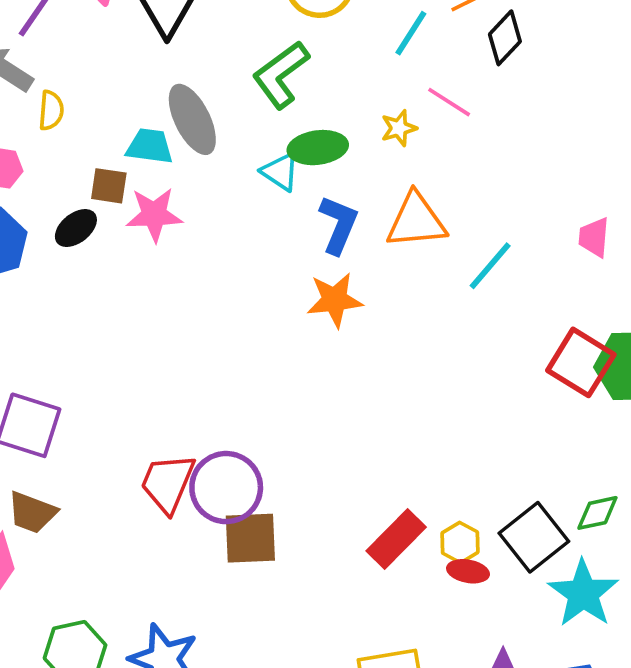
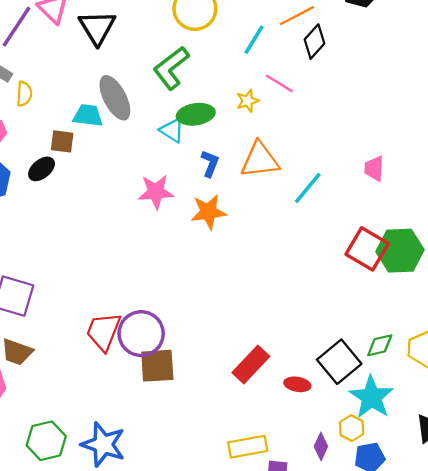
pink star: (154, 215) -> (156, 192), moved
blue L-shape: (338, 225) -> (210, 164), size x0.7
yellow hexagon: (460, 543) -> (352, 428), moved

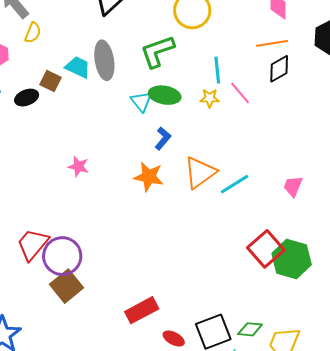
cyan line: (254, 40) -> (217, 70), moved, turned -56
orange triangle: (260, 160) -> (200, 173), moved, turned -48
pink star: (156, 192) -> (78, 166), moved, size x0.7
brown square: (157, 366) -> (67, 286), turned 36

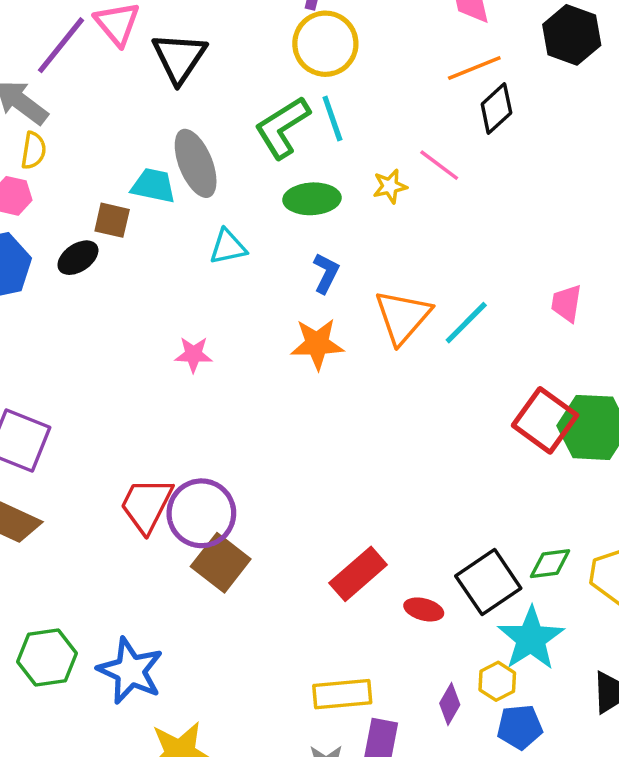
yellow semicircle: (33, 33) -> (33, 150), moved
cyan line: (217, 70) -> (332, 119), moved
cyan triangle: (141, 102) -> (228, 247), moved, turned -50

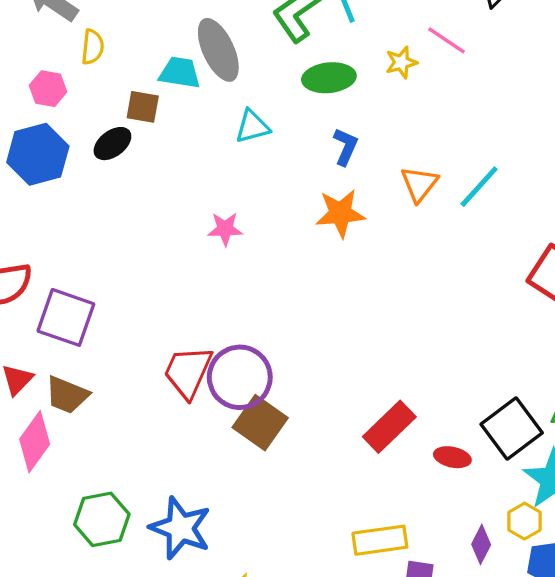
yellow semicircle: (33, 150) -> (93, 47), moved
orange triangle: (403, 317) -> (419, 184), size x0.7

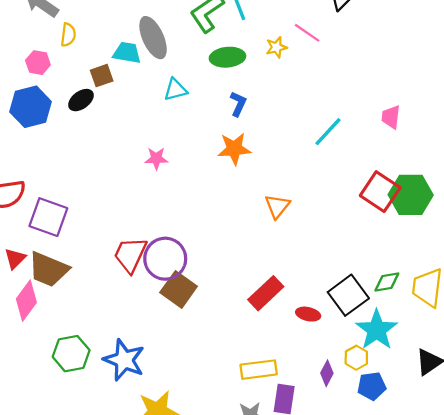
brown square: (143, 107) -> (102, 76), turned -30
orange triangle: (419, 184) -> (277, 206), moved
brown trapezoid: (67, 395) -> (48, 269), size x1.4

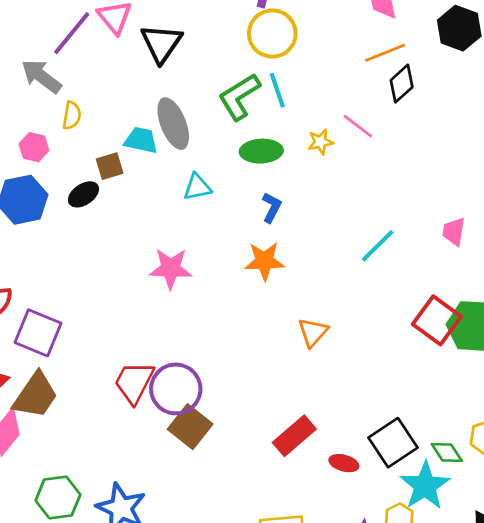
pink star: (156, 158) -> (171, 268), size x1.5
brown trapezoid: (48, 269) -> (35, 395), turned -81
green diamond: (387, 282) -> (447, 452), moved, turned 64

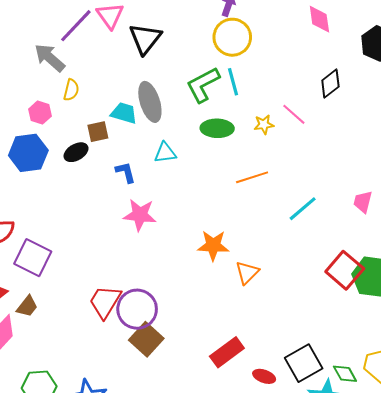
orange line: (385, 53) -> (252, 177), moved
blue L-shape: (272, 207) -> (126, 172), moved, turned -45
orange star: (264, 261) -> (213, 245), moved
brown trapezoid: (35, 395) -> (27, 306), size x0.6

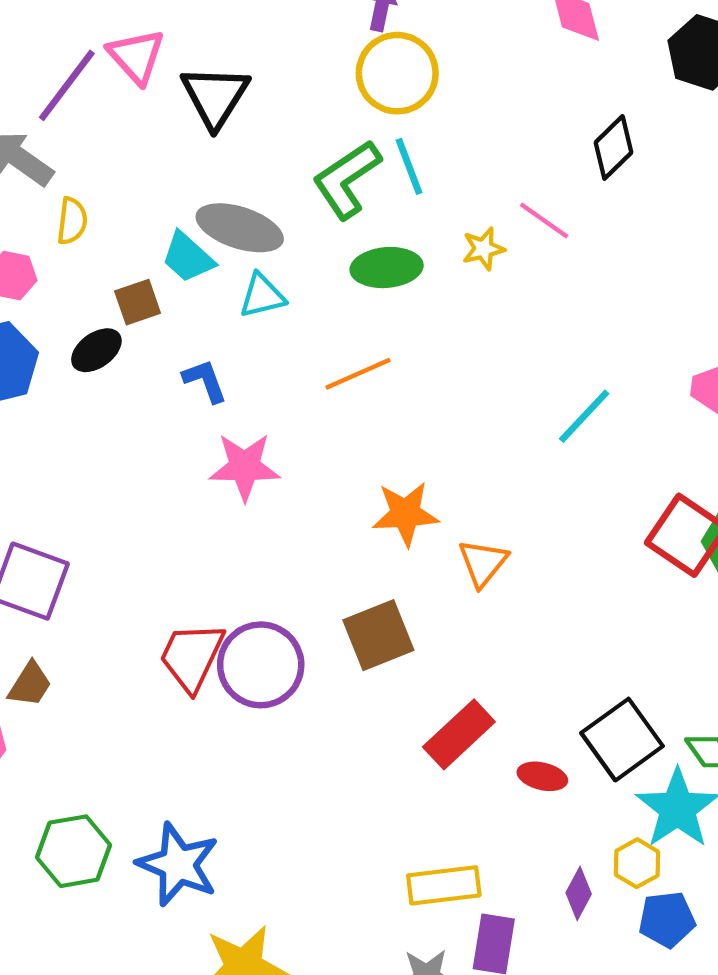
gray ellipse: (150, 102) -> (240, 228), turned -48
cyan trapezoid: (124, 113) -> (188, 257), turned -148
cyan triangle: (165, 153) -> (262, 296), moved
orange line: (252, 177) -> (358, 374), moved
brown square: (146, 339) -> (378, 635), moved, turned 32

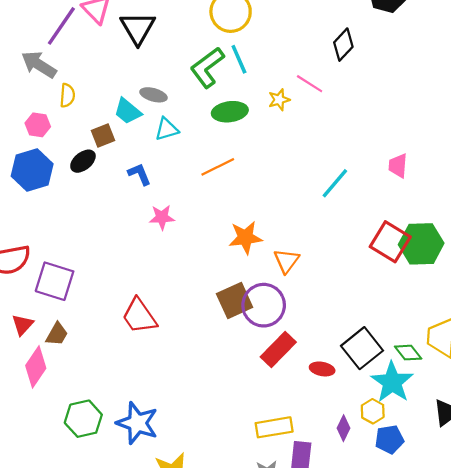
gray ellipse: (240, 228) -> (154, 95), size x0.6
pink star: (245, 467) -> (162, 217), size x0.7
red trapezoid: (192, 657) -> (139, 316), turned -57
purple circle: (261, 665) -> (264, 305), moved

